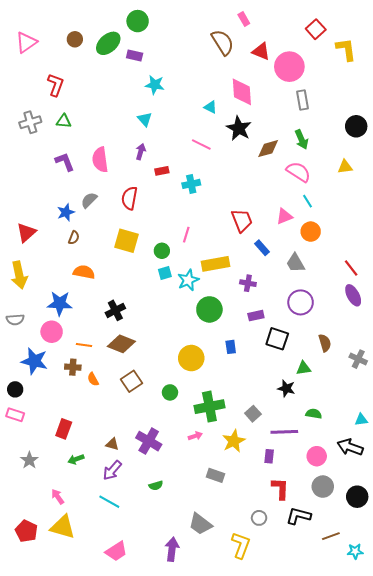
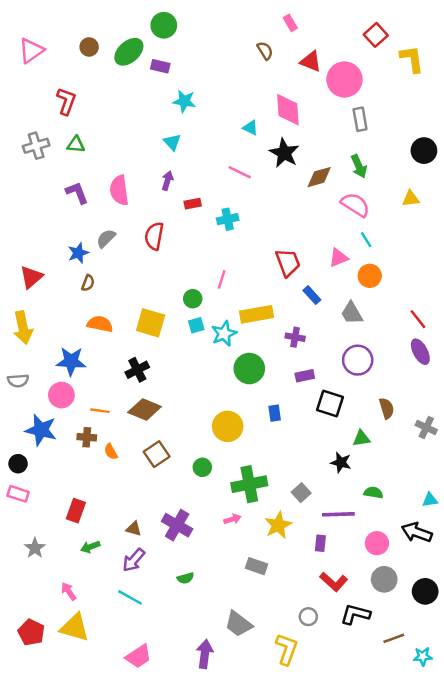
brown semicircle: (223, 42) -> (265, 51), size x0.6
yellow square: (126, 241) -> (151, 323), moved
red L-shape: (280, 489) -> (334, 582), turned 130

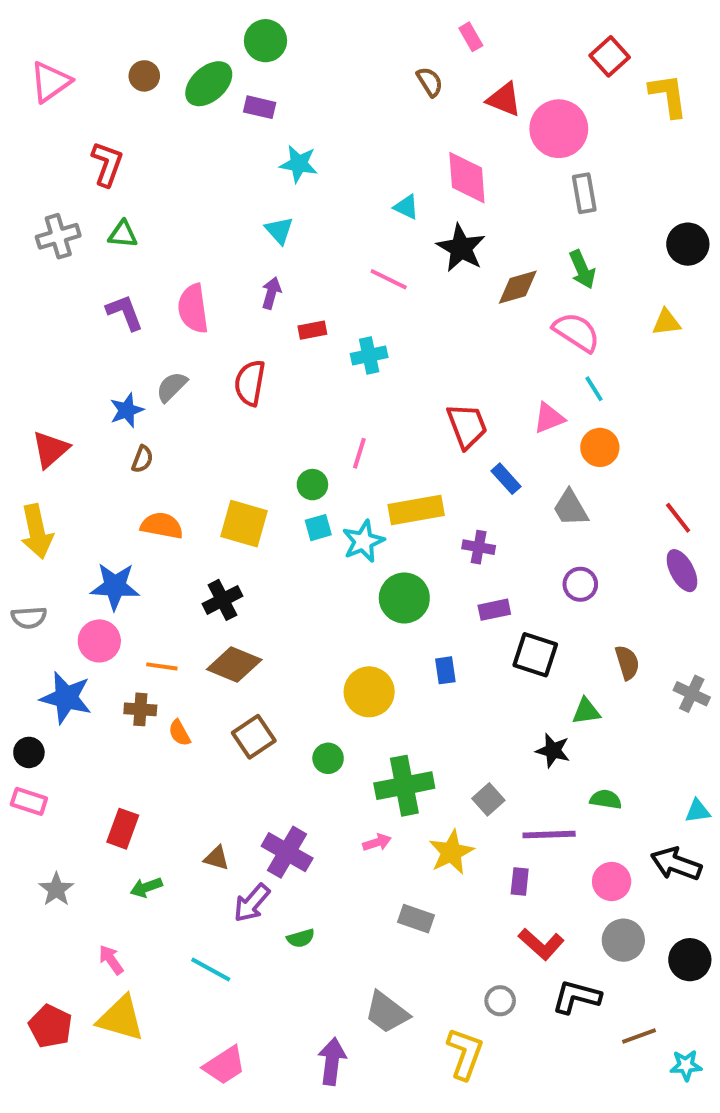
purple circle: (358, 360) -> (580, 584), size x0.7
purple arrow: (134, 560) -> (252, 903), moved

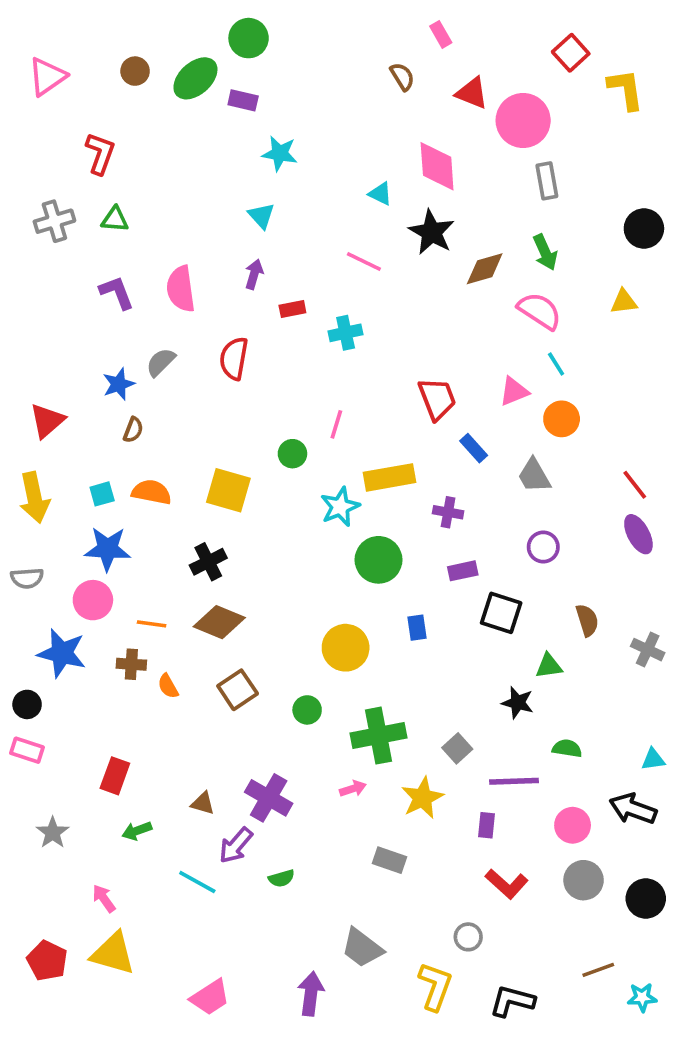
cyan square: (318, 528) -> (102, 494), moved
cyan line: (211, 969) -> (197, 882), moved
black L-shape: (576, 997) -> (512, 1001), moved

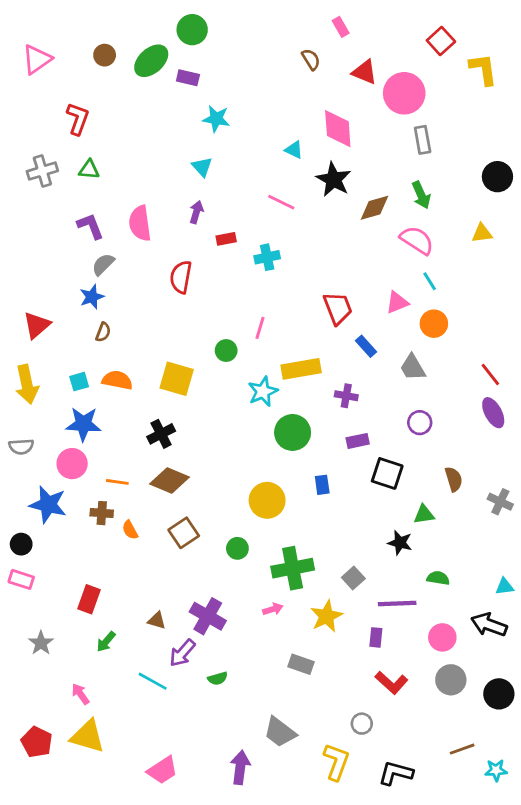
gray semicircle: (161, 362) -> (103, 264), moved
green arrow: (137, 831) -> (106, 642), turned -30

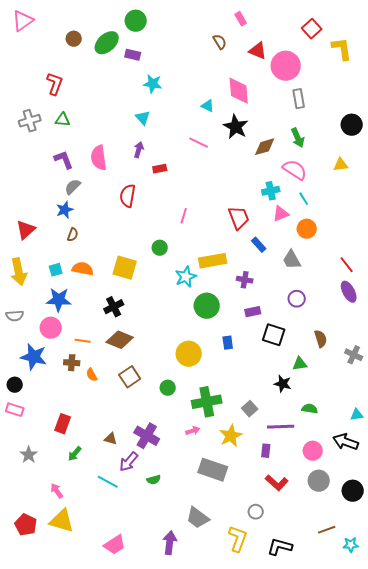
pink triangle: (37, 59) -> (23, 21), moved
cyan cross: (267, 257) -> (271, 191), moved
pink line: (260, 328) -> (184, 216), moved
gray rectangle: (301, 664) -> (213, 470), size x1.6

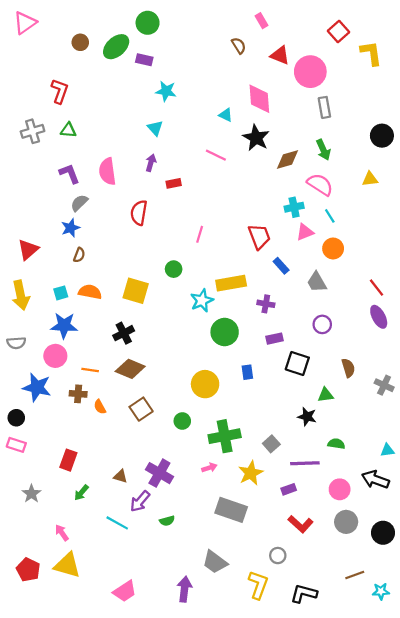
purple rectangle: (266, 451) -> (289, 489), turned 64

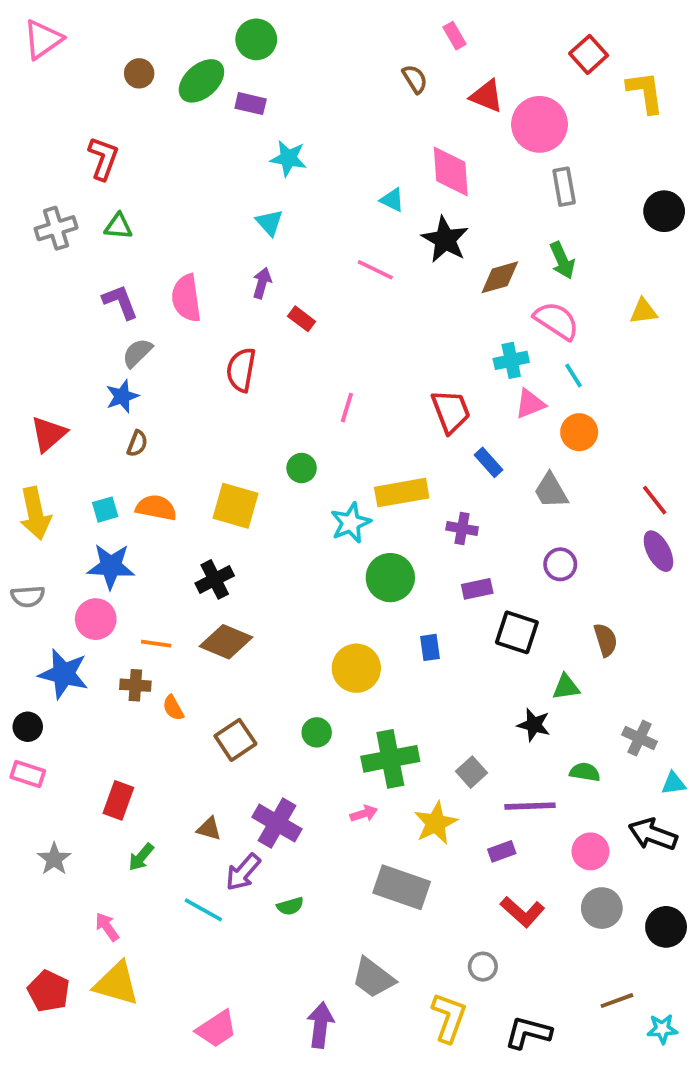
black circle: (382, 136) -> (664, 211), moved
red rectangle: (174, 183) -> (302, 319), turned 48
gray cross: (384, 385) -> (640, 738), moved
brown square: (141, 409) -> (235, 740), moved

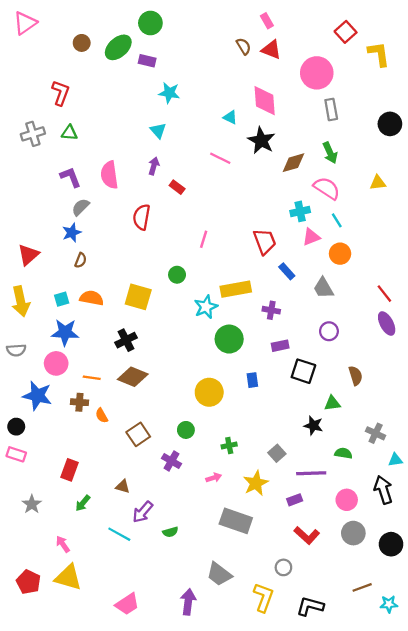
red triangle: (487, 96) -> (271, 50), moved
green cross: (390, 759) -> (229, 445), size x0.5
purple cross: (277, 823) -> (171, 461), moved, size x0.7
black arrow: (653, 834) -> (383, 490), turned 52

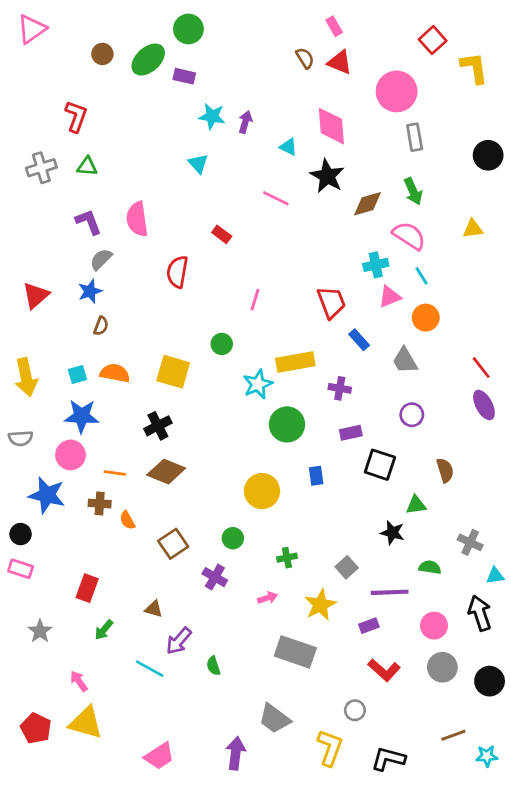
purple arrow: (154, 166) -> (245, 122), moved
red triangle: (28, 255) -> (36, 295), moved
green semicircle: (170, 532) -> (213, 666), turned 88

